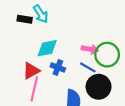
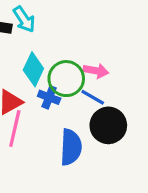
cyan diamond: (47, 48) -> (33, 69), turned -55
green circle: (107, 55) -> (66, 79), moved

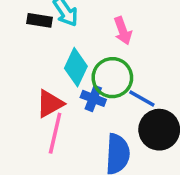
pink arrow: (96, 71) -> (123, 31), moved, turned 60

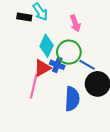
red triangle: (50, 104) -> (42, 68), moved

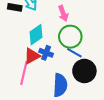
cyan diamond: (47, 46) -> (36, 35), turned 30
green circle: (69, 52) -> (70, 37), moved

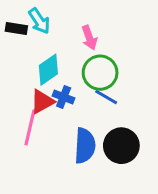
black circle: (84, 71) -> (121, 146), moved

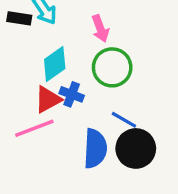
blue line: (106, 97) -> (124, 120), moved
pink line: (30, 127) -> (34, 128), turned 56

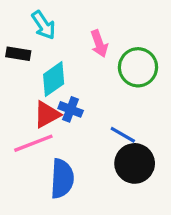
black rectangle: (19, 18) -> (18, 54), moved
green circle: (112, 67) -> (138, 67), moved
blue semicircle: (95, 148) -> (62, 179), moved

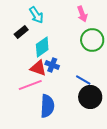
pink arrow: (99, 44) -> (82, 14), moved
black rectangle: (18, 54) -> (21, 32), turned -48
red triangle: (47, 114) -> (38, 68), turned 48

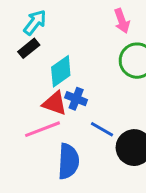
cyan arrow: (36, 15) -> (35, 22), moved, turned -108
blue line: (83, 80) -> (102, 129), moved

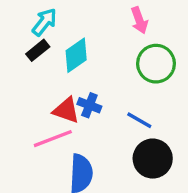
cyan diamond: (61, 71) -> (76, 55), moved
blue line: (102, 129) -> (139, 120), moved

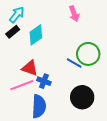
green circle: (156, 64) -> (88, 54), moved
blue cross: (89, 105) -> (44, 81), moved
blue line: (139, 120) -> (74, 63), moved

